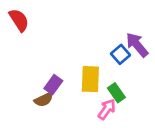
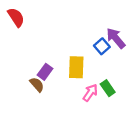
green rectangle: (116, 93) -> (108, 88), moved
brown semicircle: (44, 100) -> (37, 85), turned -105

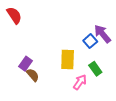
purple rectangle: (45, 72) -> (26, 64), moved
green rectangle: (108, 88) -> (95, 69), moved

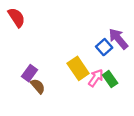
yellow rectangle: (68, 60) -> (78, 68), turned -36
pink arrow: (80, 82) -> (96, 78), moved

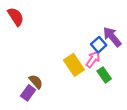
purple rectangle: (29, 73) -> (28, 93), moved
pink arrow: (96, 78) -> (93, 59), moved

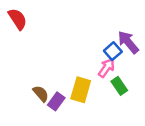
yellow rectangle: (74, 65) -> (81, 90), moved, turned 50
purple rectangle: (28, 93) -> (56, 101), moved

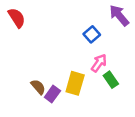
purple arrow: (128, 42) -> (119, 15), moved
blue square: (113, 51) -> (92, 34), moved

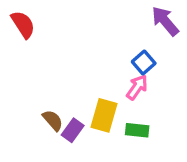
blue square: (92, 34) -> (144, 62), moved
green rectangle: (111, 80) -> (137, 130), moved, turned -49

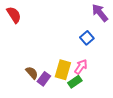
pink arrow: (137, 87) -> (81, 67), moved
green rectangle: (137, 130) -> (75, 82), moved, turned -40

